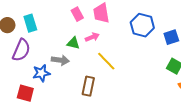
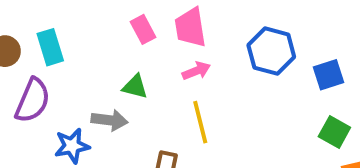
pink arrow: (92, 37) -> (196, 71), moved
yellow line: (106, 61) -> (200, 122), turned 30

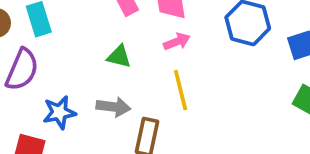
gray arrow: (109, 120) -> (113, 107), moved

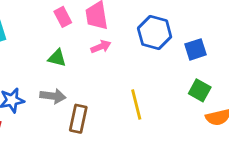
yellow line: (181, 90) -> (136, 105), moved

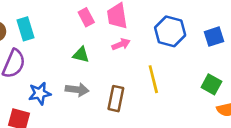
blue square: (195, 49) -> (214, 37), moved
yellow line: (136, 105) -> (153, 79), moved
brown rectangle: (78, 119) -> (116, 99), moved

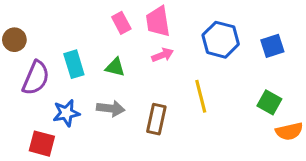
cyan rectangle: (25, 29) -> (74, 64), moved

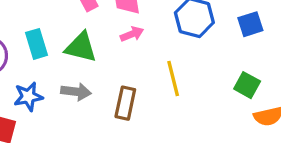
green triangle: (115, 67) -> (81, 47), size x1.5

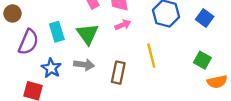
blue square: (250, 24) -> (205, 18), turned -36
green triangle: (81, 47) -> (88, 34), turned 40
blue star: (28, 97) -> (51, 68), turned -30

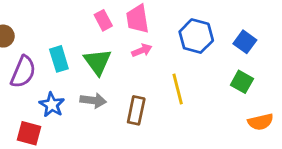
green square: (202, 60) -> (242, 82), moved

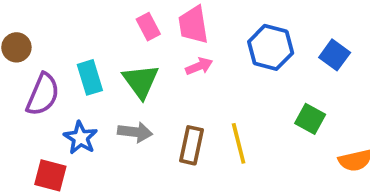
green square: (242, 82) -> (310, 119), moved
yellow line: (178, 89) -> (239, 143), moved

